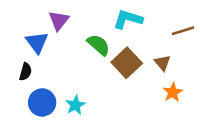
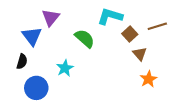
brown square: (127, 63) -> (130, 34), moved, size x0.6
cyan star: (75, 105) -> (65, 68), moved

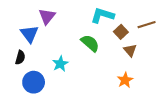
green semicircle: (85, 38) -> (90, 43), moved
orange star: (148, 79) -> (125, 80), moved

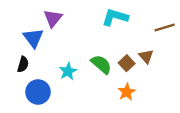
brown square: (121, 32) -> (127, 63), moved
green semicircle: (90, 43) -> (101, 64), moved
orange star: (125, 80) -> (127, 92), moved

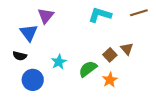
brown line: (165, 28) -> (139, 13), moved
black semicircle: (23, 64) -> (20, 56), turned 88
green semicircle: (101, 64) -> (88, 69), moved, turned -78

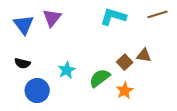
blue triangle: (29, 33) -> (24, 25), moved
brown triangle: (127, 49) -> (144, 55), turned -40

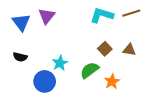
brown line: (158, 14) -> (131, 13), moved
brown square: (125, 62) -> (105, 49), moved
blue circle: (37, 91) -> (45, 81), moved

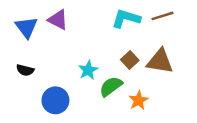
purple triangle: (47, 16) -> (58, 20), turned -42
brown triangle: (129, 50) -> (160, 61), size x1.6
cyan star: (60, 63) -> (88, 70), moved

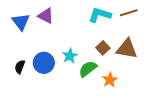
black semicircle: (25, 70) -> (20, 67), moved, turned 96
blue circle: (55, 100) -> (44, 63), moved

